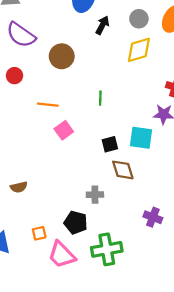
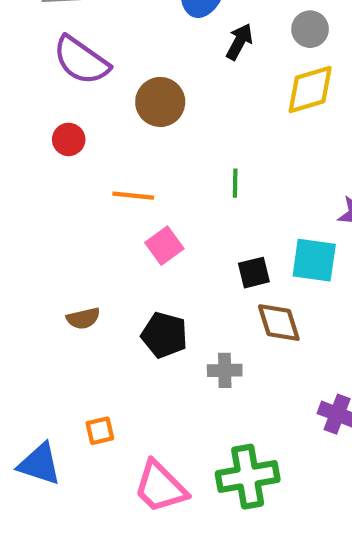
brown semicircle: (19, 187) -> (83, 318), moved
black pentagon: (76, 223) -> (164, 335), moved
orange square: (39, 233) -> (100, 431), moved

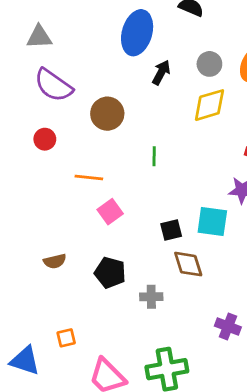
green line: (235, 183) -> (154, 156), moved

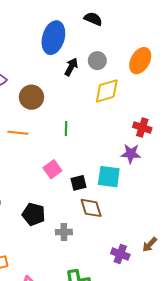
gray circle: (209, 64) -> (97, 61), moved
orange line: (89, 177) -> (18, 133), moved
pink square: (110, 212) -> (52, 169), moved

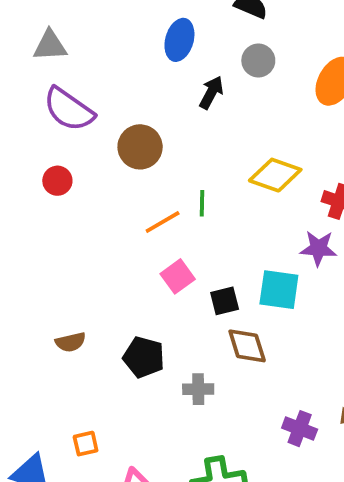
blue ellipse: (53, 38) -> (179, 40), size x0.7
gray circle: (97, 61) -> (258, 61), moved
yellow diamond: (107, 91) -> (275, 175), moved, turned 36
orange line: (18, 133) -> (163, 222), moved, turned -36

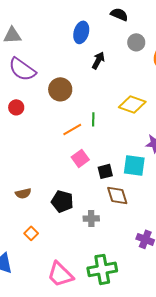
gray circle: (258, 61) -> (136, 42), moved
orange square: (86, 444) -> (31, 233), moved, turned -32

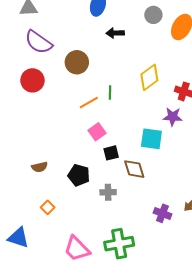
black arrow: (98, 60) -> (115, 33), turned -120
yellow diamond: (132, 104) -> (149, 77), turned -56
red circle: (16, 107) -> (32, 80), size x1.5
black square: (105, 171) -> (111, 153), moved

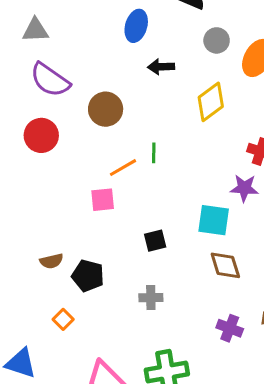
yellow diamond: (149, 77) -> (211, 102), moved
pink square: (97, 132) -> (103, 200), moved, turned 30
brown diamond: (134, 169) -> (225, 265), moved
black pentagon: (79, 175) -> (88, 276), moved

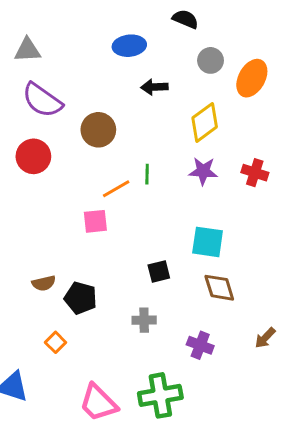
blue ellipse: (136, 26) -> (129, 46), turned 68
purple star: (244, 188) -> (203, 171), moved
black square: (155, 241) -> (159, 271), moved
purple cross: (230, 328) -> (200, 345), moved

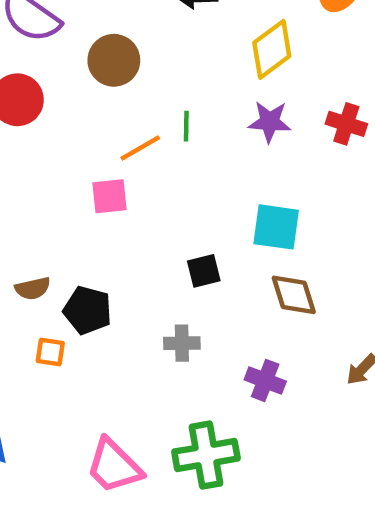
orange square: (56, 342) -> (50, 352), moved, turned -36

